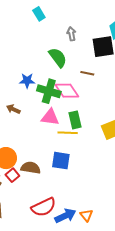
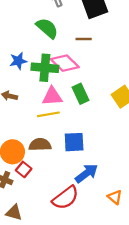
yellow line: (68, 133) -> (48, 114), moved
brown semicircle: (31, 168) -> (40, 145), moved
blue arrow: (65, 216) -> (87, 173), moved

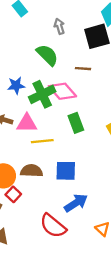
green cross: (45, 68) -> (42, 94), turned -35
pink triangle: (52, 96) -> (27, 123), moved
red semicircle: (65, 198) -> (53, 226), turned 72

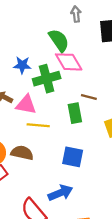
brown line: (83, 69) -> (89, 97), moved
pink diamond: (62, 91) -> (69, 62), moved
blue square: (66, 171) -> (73, 157), moved

